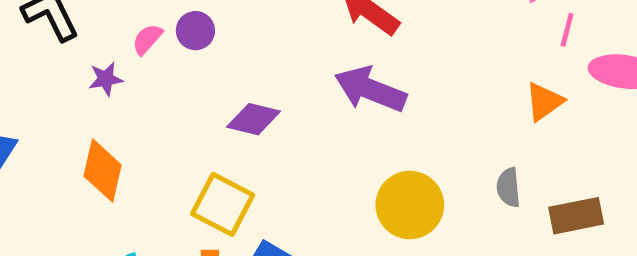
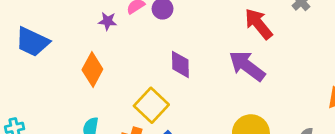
purple diamond: (254, 119) -> (180, 64), turned 60

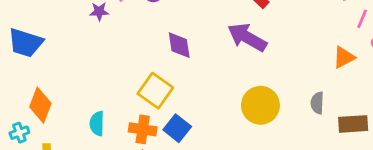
orange diamond: (92, 69) -> (40, 105), moved

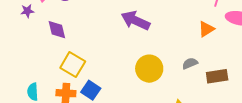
purple diamond: (179, 45) -> (57, 30), moved
gray semicircle: (317, 103) -> (190, 63), turned 70

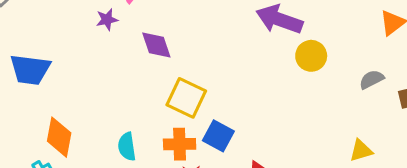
yellow circle: (149, 69) -> (311, 56), moved, size x0.7

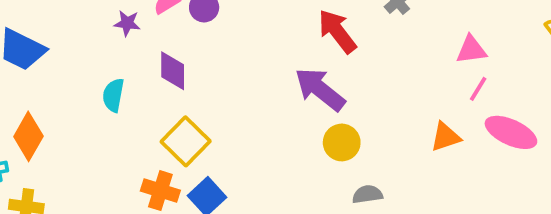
gray semicircle: (372, 79) -> (367, 194), moved
cyan semicircle: (127, 147) -> (113, 95), moved

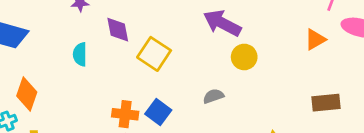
yellow square: (186, 141) -> (154, 54), moved
gray semicircle: (367, 194) -> (213, 96), moved

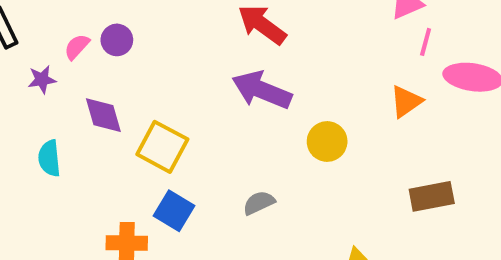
yellow circle: (244, 57) -> (327, 141), moved
blue square: (158, 112) -> (174, 211), moved

